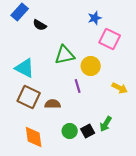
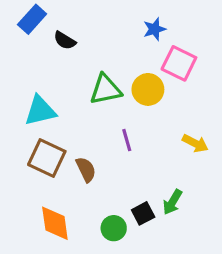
yellow circle: (91, 66) -> (148, 89), moved
cyan triangle: (25, 68) -> (40, 111), turned -40
brown semicircle: (53, 104) -> (86, 169), turned 63
green circle: (70, 131) -> (114, 228), moved

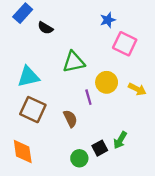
yellow circle: (148, 89) -> (107, 82), moved
yellow arrow: (195, 143) -> (137, 89), moved
brown semicircle: (86, 169) -> (70, 119), moved
orange diamond: (55, 223) -> (23, 151), moved

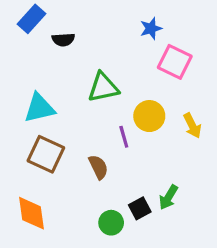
black semicircle: (45, 28) -> (63, 40), turned -35
yellow arrow: (137, 89) -> (192, 126), turned 36

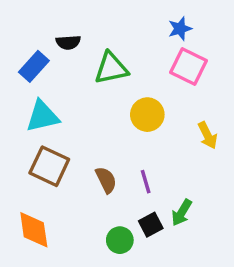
blue rectangle: (32, 19) -> (34, 66), moved
blue star: (151, 28) -> (180, 29), moved
green triangle: (103, 87) -> (111, 68), moved
yellow circle: (149, 116) -> (147, 115), moved
purple line: (124, 137) -> (146, 182), moved

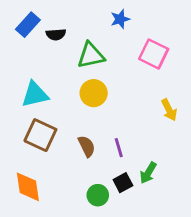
blue star: (180, 29) -> (120, 19), moved
blue rectangle: (34, 66) -> (28, 25), moved
yellow circle: (147, 115) -> (94, 93), moved

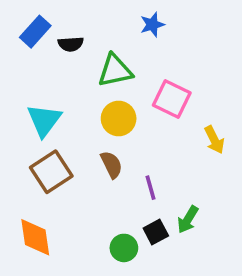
pink square: (154, 54) -> (172, 99), moved
cyan triangle: (35, 95) -> (44, 120), turned -40
brown square: (40, 135) -> (51, 172), turned 32
brown semicircle: (87, 146) -> (111, 165), moved

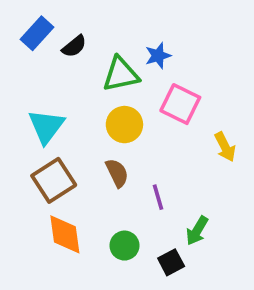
blue star: (152, 25) -> (158, 56), moved
black semicircle: (71, 44) -> (74, 46), turned -35
black square: (156, 232) -> (171, 262), moved
orange diamond: (35, 237) -> (65, 234), moved
green circle: (124, 248) -> (124, 246), moved

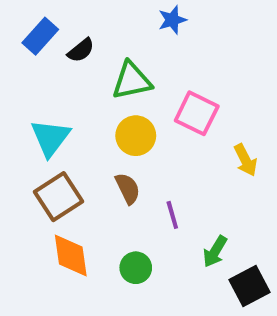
blue star: (158, 56) -> (172, 20), moved
black square: (171, 262) -> (250, 286), moved, size x1.4

